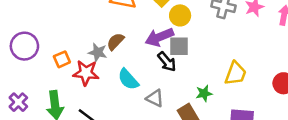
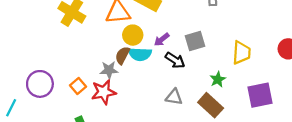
yellow circle: (180, 15) -> (133, 35), moved
purple arrow: (159, 37) -> (162, 40), size x0.6
gray square: (179, 46) -> (195, 41), moved
cyan semicircle: (128, 79) -> (140, 54), moved, turned -30

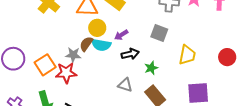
gray square: (195, 41) -> (159, 33), moved, turned 30
black arrow: (175, 60) -> (130, 54), turned -54
green star: (218, 79) -> (151, 68), moved
orange square: (78, 86) -> (45, 65), size x1.5

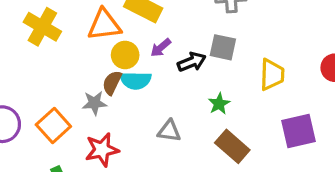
purple arrow: (121, 35) -> (161, 48), moved
black arrow: (130, 54) -> (192, 62), moved
red star: (66, 73) -> (102, 150), moved
gray triangle: (125, 85) -> (169, 131), moved

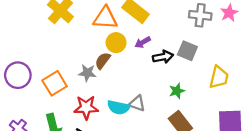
cyan semicircle: (136, 80) -> (118, 107), moved

